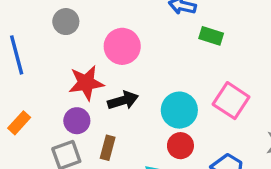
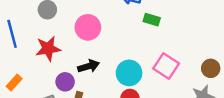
red star: (86, 83) -> (48, 49), moved
purple circle: (77, 121) -> (65, 82), moved

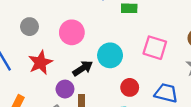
cyan circle: (129, 73) -> (110, 55), moved

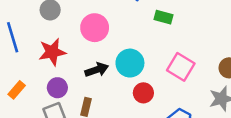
red circle: (130, 87) -> (143, 93), moved
purple circle: (65, 89) -> (57, 88), moved

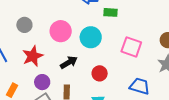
cyan circle: (130, 63) -> (91, 37), moved
red circle: (143, 93) -> (100, 73), moved

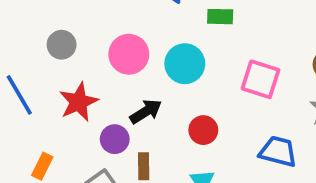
purple circle: (42, 82) -> (115, 139), moved

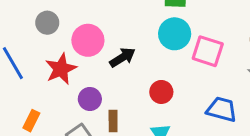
pink circle: (129, 54) -> (88, 40), moved
cyan circle: (185, 64) -> (175, 34), moved
black arrow: (146, 111) -> (122, 57), moved

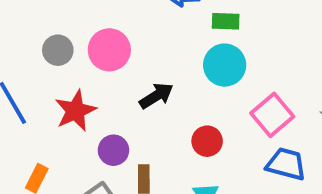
pink circle: (88, 40) -> (109, 50), moved
pink square: (208, 51) -> (272, 115), moved, turned 32

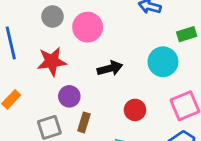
green rectangle: (226, 21) -> (187, 34), moved, turned -36

